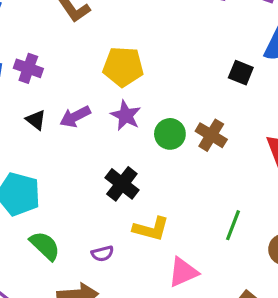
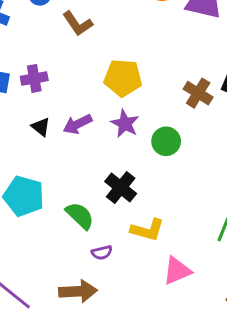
purple cross: (28, 68) -> (34, 78), turned -30
brown cross: (211, 135) -> (198, 93), moved
green semicircle: (45, 246) -> (80, 216), moved

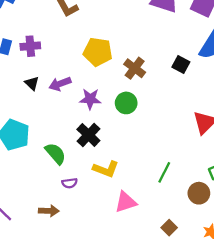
brown cross: (198, 93) -> (135, 68), moved
purple star: (125, 124) -> (90, 99), moved, turned -30
brown arrow: (78, 291) -> (49, 211), size x0.7

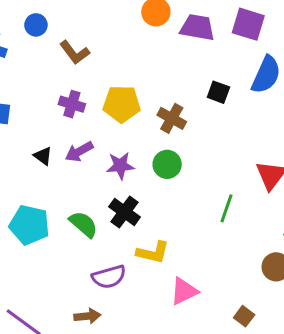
purple cross: (30, 46) -> (72, 104), moved, turned 30
black square: (181, 65) -> (218, 92), moved
green semicircle: (55, 154) -> (84, 224), moved
green line: (164, 172) -> (227, 208), moved
purple semicircle: (70, 183) -> (109, 277), size x1.6

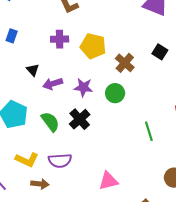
purple cross: (72, 104) -> (60, 39), turned -30
purple arrow: (79, 152) -> (53, 84), moved
green line: (227, 208) -> (149, 131), turned -48
yellow L-shape: (153, 252) -> (27, 160), moved

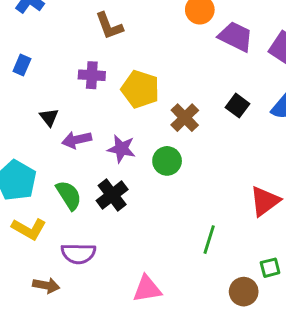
green line: (149, 131) -> (209, 240), moved, turned 30
yellow L-shape: (27, 160) -> (29, 229), moved

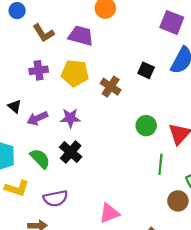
purple trapezoid: (236, 37) -> (81, 36), moved
green circle: (167, 161) -> (146, 126), moved
green line: (209, 240) -> (160, 164), moved

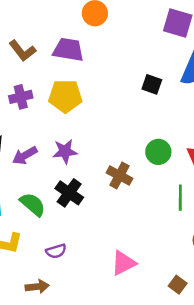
brown cross: (111, 87) -> (119, 176), moved
purple semicircle: (55, 198) -> (56, 251), size x0.7

